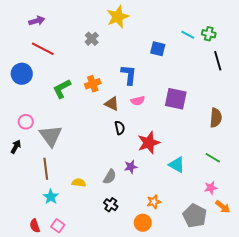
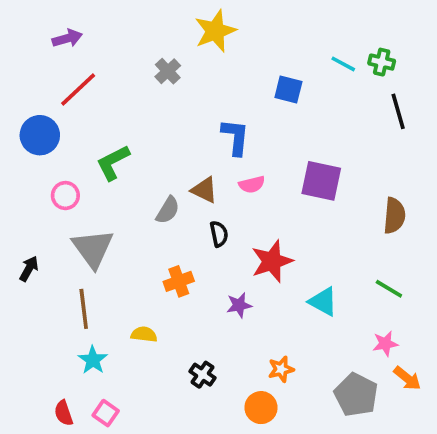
red line: (43, 49) -> (78, 89), turned -70
orange cross: (93, 84) -> (179, 281), moved
pink circle: (26, 122) -> (65, 196), moved
gray semicircle: (110, 177) -> (168, 210), moved

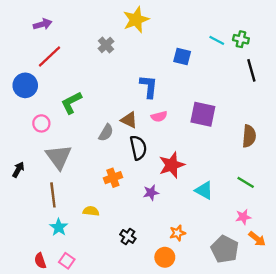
black semicircle: (219, 234) -> (138, 148), size x1.5

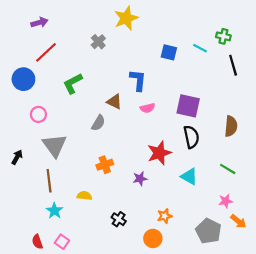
cyan line: (217, 40) -> (200, 48), moved
green L-shape: (71, 103) -> (73, 83), moved
brown triangle: (129, 120) -> (114, 102), moved
black semicircle: (138, 148) -> (191, 137), moved

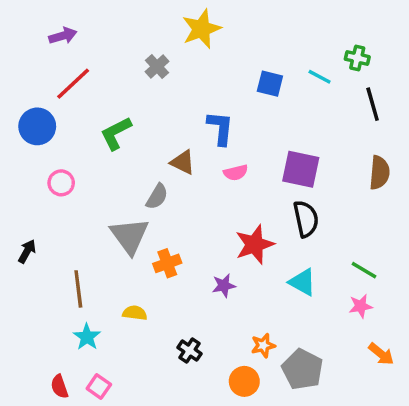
brown semicircle: (231, 126) -> (379, 173), moved
gray triangle: (54, 145) -> (130, 236), moved
pink star: (226, 201) -> (361, 306), moved
gray pentagon: (208, 231) -> (302, 369), moved

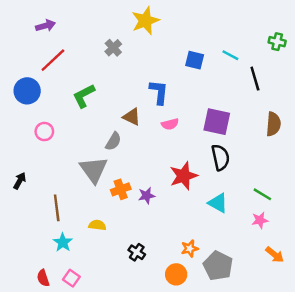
green cross: (357, 58) -> (277, 42), moved
black line: (373, 104) -> (255, 79), moved
purple star: (224, 286) -> (147, 196), moved

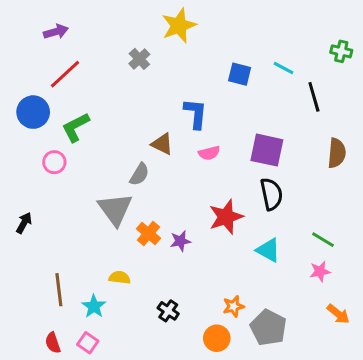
green L-shape: (84, 96) -> (76, 127), moved
orange cross: (121, 189) -> (148, 233), turned -30
brown line: (57, 208) -> (59, 290), moved
cyan star: (63, 242) -> (94, 306), moved

